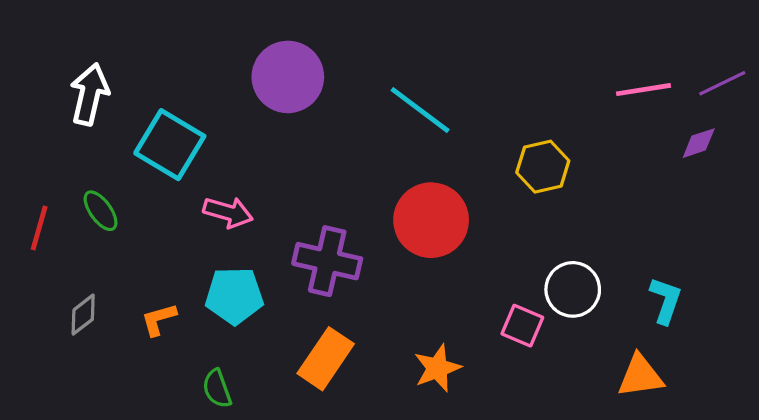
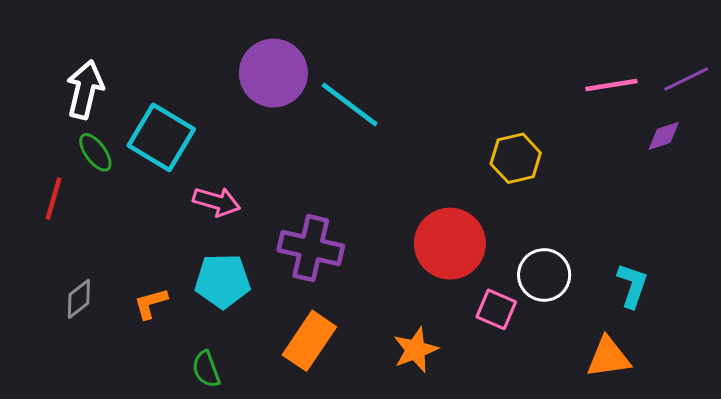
cyan line: (420, 110) -> (350, 104), moved
green ellipse: (101, 211) -> (95, 152), moved
red circle: (431, 220) -> (450, 244), moved
red line: (39, 228) -> (54, 199), moved

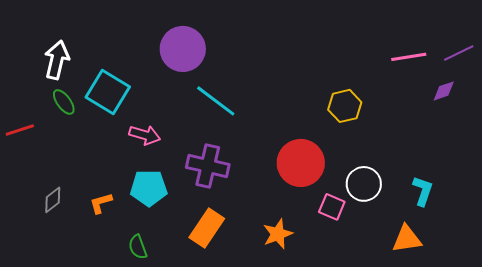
cyan line: (350, 104) -> (216, 101), moved
red line: (54, 199) -> (20, 130), moved, turned 56

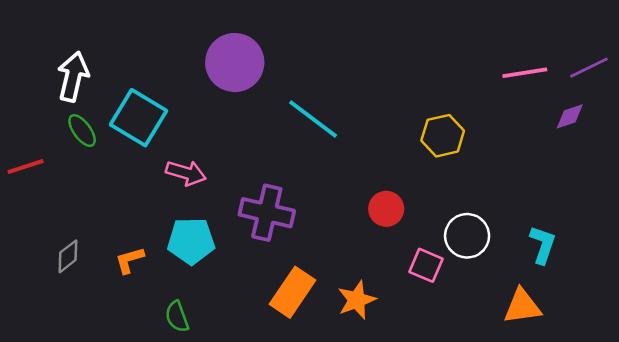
cyan line: (216, 101) -> (313, 119), moved
red circle: (301, 163) -> (386, 209), size x0.6
orange rectangle: (207, 228) -> (293, 292), moved

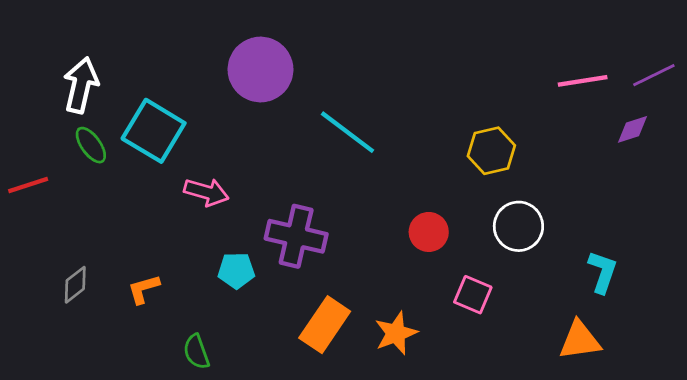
white circle: (467, 236) -> (518, 226), moved
cyan pentagon: (191, 241) -> (236, 270), moved, size x0.7

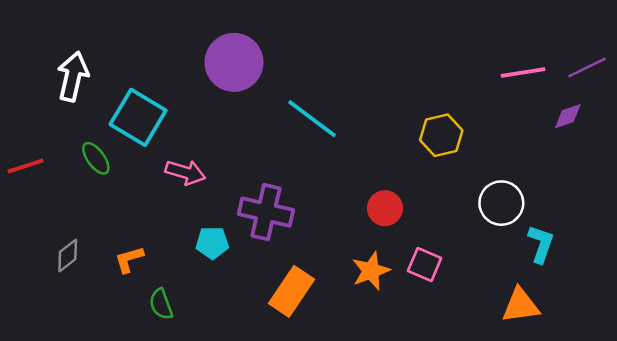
green ellipse: (91, 145) -> (96, 158), moved
white circle: (518, 226) -> (501, 203), moved
orange star: (396, 333) -> (371, 271), moved
green semicircle: (196, 352) -> (161, 304), moved

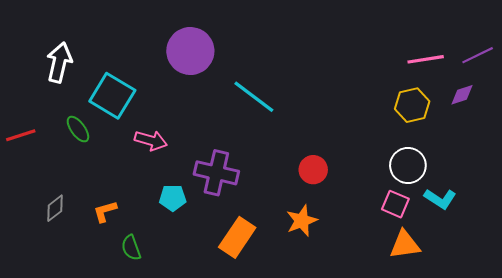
yellow hexagon: (441, 135) -> (412, 105), moved
cyan L-shape: (541, 244) -> (440, 199), turned 104
pink square: (425, 264) -> (395, 204), moved
orange triangle: (521, 305) -> (405, 245), moved

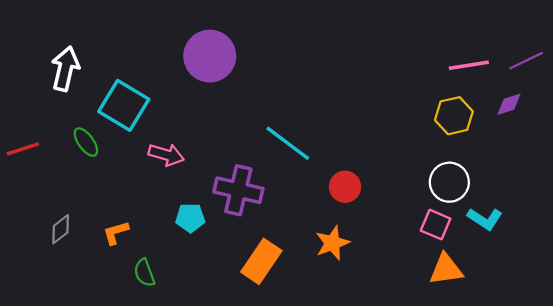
cyan line: (254, 97) -> (288, 143), moved

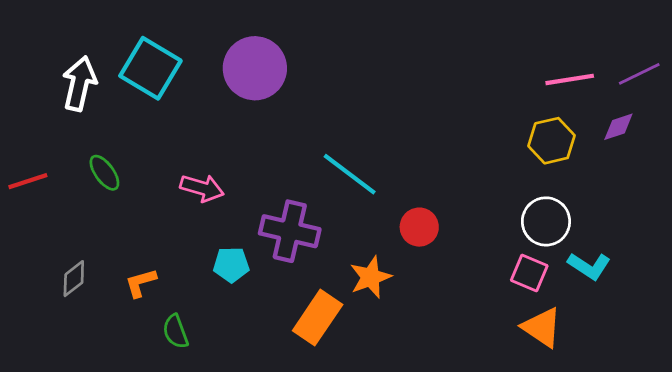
cyan square: (124, 105) -> (150, 68), moved
orange star: (332, 243) -> (370, 277), moved
orange triangle: (446, 269) -> (542, 327), turned 42

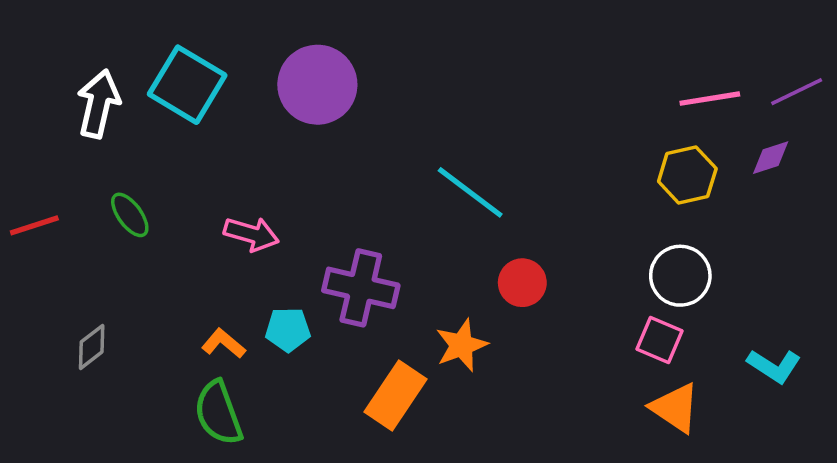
cyan line: (350, 174) -> (470, 192), moved
cyan L-shape: (589, 266) -> (774, 366), moved
orange L-shape: (141, 283) -> (224, 343), moved, turned 56
green semicircle: (175, 331) -> (218, 413), size x1.5

